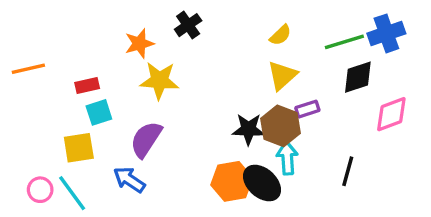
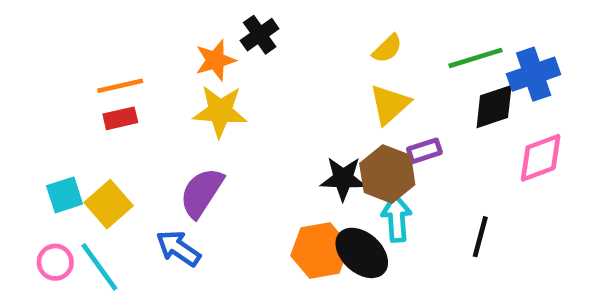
blue cross: (386, 33) -> (534, 74), moved
orange star: (139, 44) -> (215, 60), moved
orange line: (28, 69) -> (120, 86), moved
cyan square: (99, 112) -> (65, 195), moved
yellow square: (79, 148) -> (109, 204), turned -32

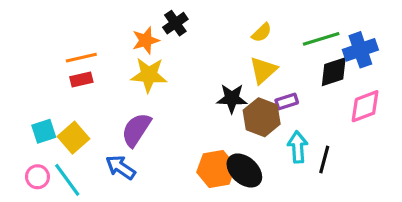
black star: (343, 179) -> (232, 98), moved
cyan arrow: (397, 218) -> (298, 147), moved

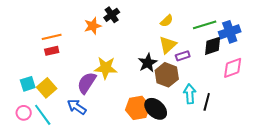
yellow star: (149, 75) -> (106, 68), moved
black star: (232, 98) -> (148, 63), turned -30
purple rectangle: (287, 102) -> (183, 56), moved

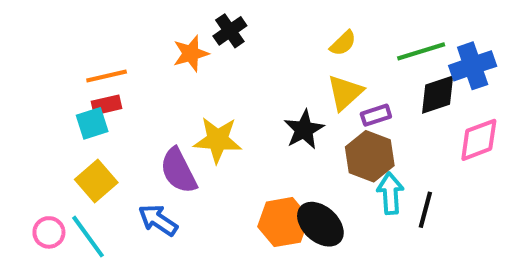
brown hexagon: (167, 75) -> (370, 156), moved
purple semicircle: (87, 83) -> (178, 171), turned -60
cyan square: (28, 84) -> (92, 123), moved

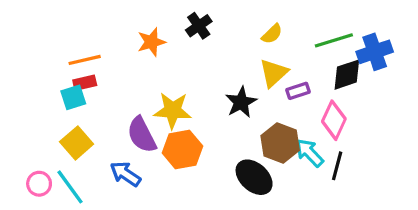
black cross: (230, 31) -> (199, 26), moved
pink diamond: (479, 140) -> (334, 120), moved, turned -45
brown hexagon: (370, 156) -> (280, 143), moved
cyan arrow: (390, 193) -> (309, 153), turned -40
orange hexagon: (283, 222) -> (182, 150), moved

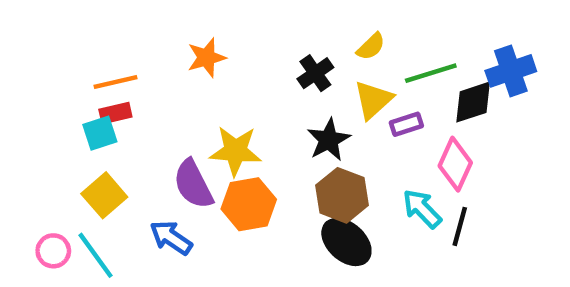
black cross: (199, 26) -> (315, 73), moved
green line: (334, 40) -> (431, 73), moved
brown hexagon: (280, 143) -> (342, 195), moved

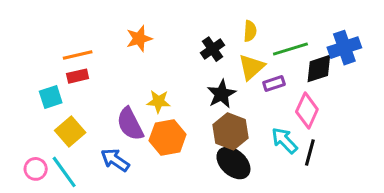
yellow semicircle: (371, 47) -> (250, 31), turned -42
cyan square: (100, 133) -> (51, 97), moved
yellow star: (235, 151) -> (159, 101), size x0.7

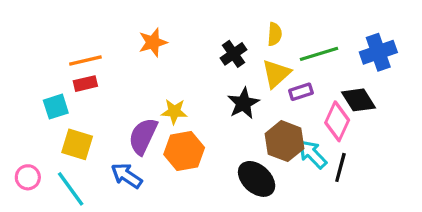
black diamond: (319, 69) -> (359, 100), moved, turned 76
purple semicircle: (130, 124) -> (143, 136), turned 52
yellow square: (70, 131) -> (77, 144), turned -32
brown hexagon: (230, 131) -> (285, 141), moved
pink circle: (36, 169) -> (28, 177), moved

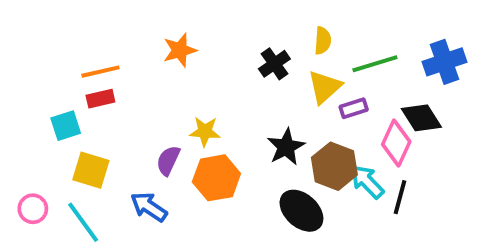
black star: (243, 103) -> (286, 147), moved
purple semicircle: (143, 136) -> (168, 160), size x0.7

